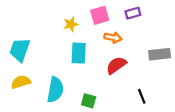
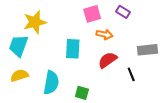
purple rectangle: (133, 13) -> (123, 12), turned 48
yellow star: (71, 24) -> (35, 22), moved, size x1.6
black line: (142, 96) -> (131, 74), moved

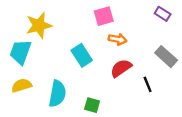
purple rectangle: (123, 12) -> (163, 14), moved
cyan rectangle: (73, 49) -> (82, 55), turned -36
gray rectangle: (148, 50) -> (166, 57), turned 48

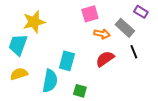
cyan rectangle: (82, 55) -> (67, 61), moved, turned 48
gray rectangle: (166, 57) -> (125, 28), moved
black line: (148, 84) -> (134, 52), moved

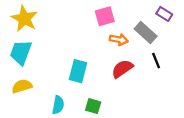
yellow star: (34, 22) -> (24, 19), moved, turned -30
cyan semicircle: (50, 81) -> (58, 105), moved, size x0.7

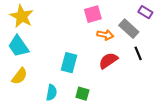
cyan trapezoid: (21, 52) -> (19, 46), turned -55
yellow semicircle: (22, 86) -> (20, 76), turned 144

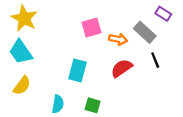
pink square: (93, 14) -> (91, 28), moved

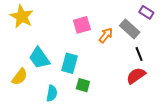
orange arrow: (118, 39) -> (106, 35), turned -63
cyan trapezoid: (21, 52) -> (39, 58), moved
red semicircle: (122, 68) -> (136, 76), moved
green square: (93, 105) -> (83, 85), moved

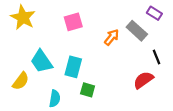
pink square: (82, 25) -> (73, 22), moved
black line: (139, 54) -> (157, 57), moved

